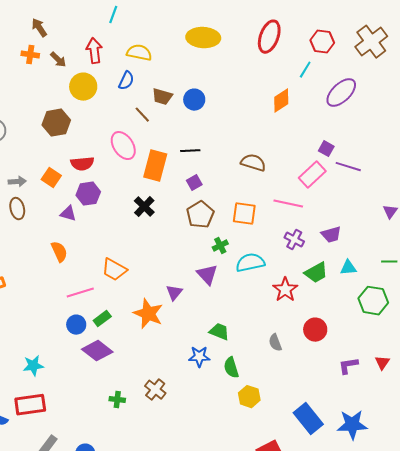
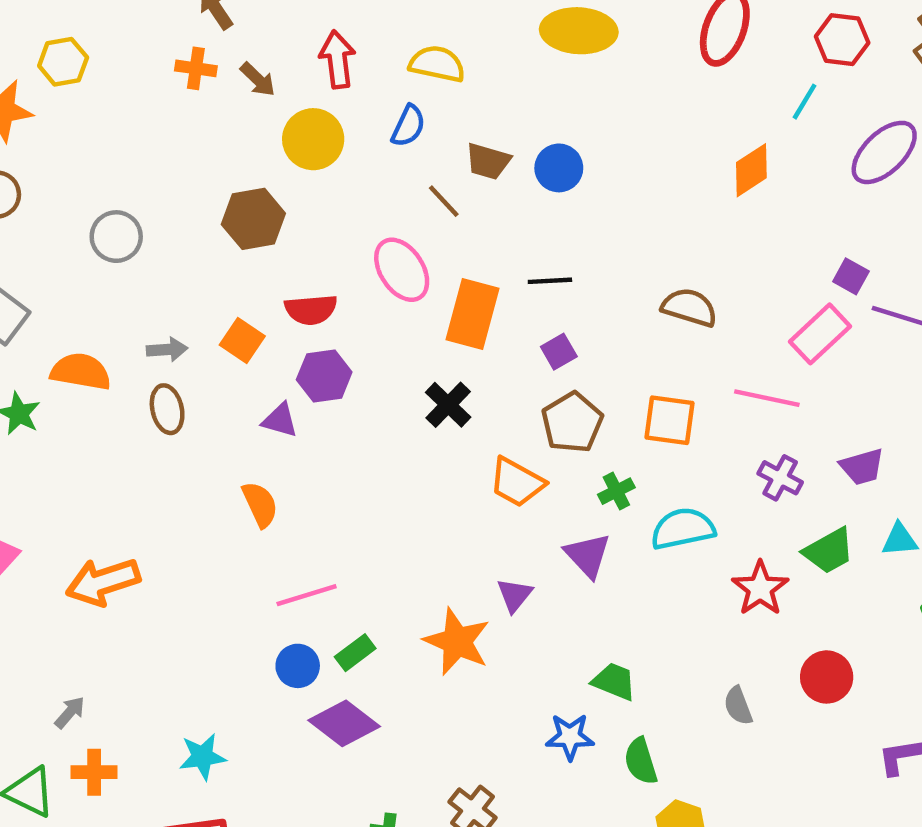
orange trapezoid: (114, 270) -> (517, 482), moved

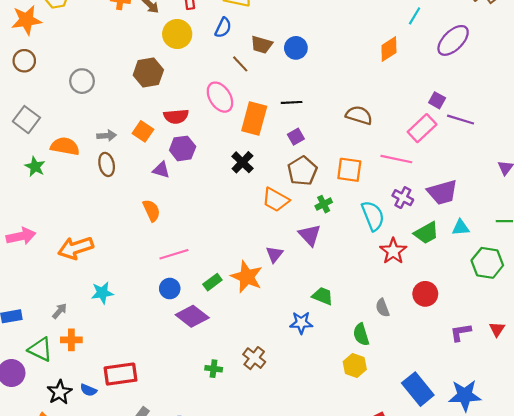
purple trapezoid: (862, 467) -> (442, 192), size x1.4
cyan semicircle: (683, 529) -> (373, 216), moved, turned 80
green rectangle: (355, 653) -> (212, 282), moved
cyan star: (202, 757) -> (102, 293), moved
green semicircle: (641, 761) -> (361, 334), moved

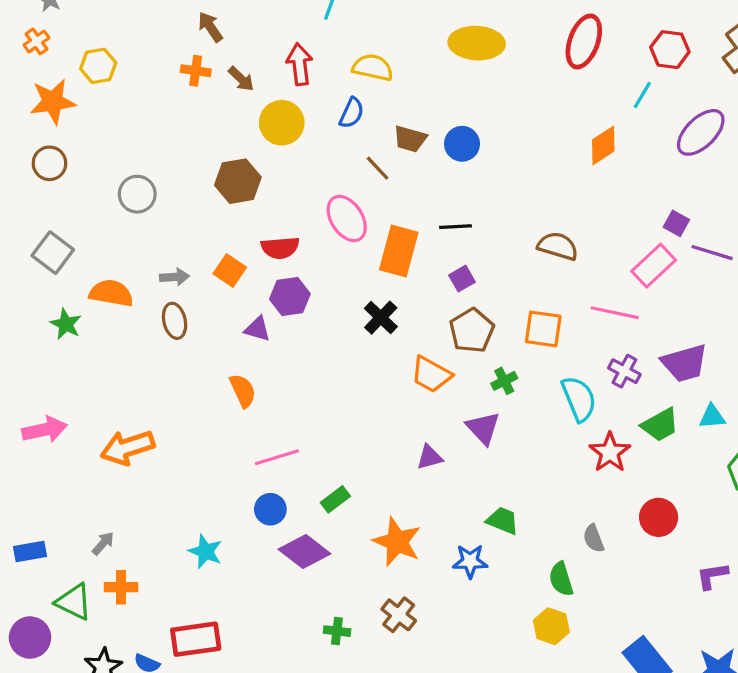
purple triangle: (274, 254) -> (430, 457), turned 36
orange star: (247, 277) -> (397, 542), moved
cyan star: (102, 293) -> (205, 551), moved, turned 30

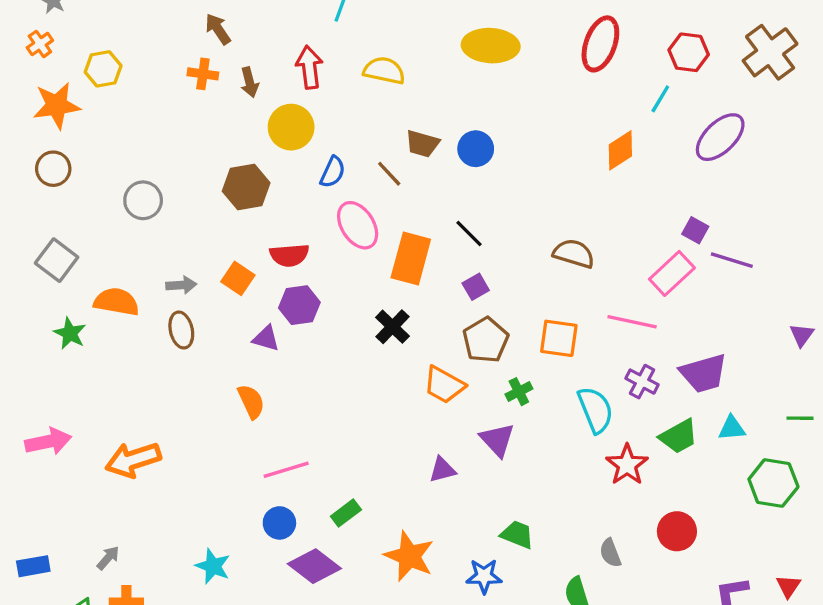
brown arrow: (241, 79) -> (249, 82), turned 32
blue semicircle: (352, 113) -> (333, 172), moved
black line: (456, 227) -> (469, 234), turned 48

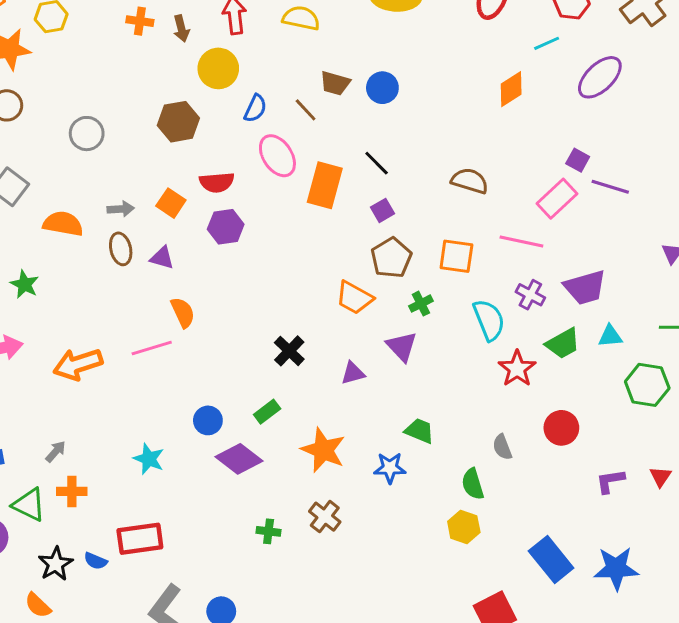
cyan line: (660, 99) -> (547, 43), turned 35
black cross: (393, 327) -> (289, 351), moved
green star: (70, 333) -> (25, 284), moved
purple triangle: (266, 338) -> (162, 258), moved
pink line: (286, 470) -> (152, 348), moved

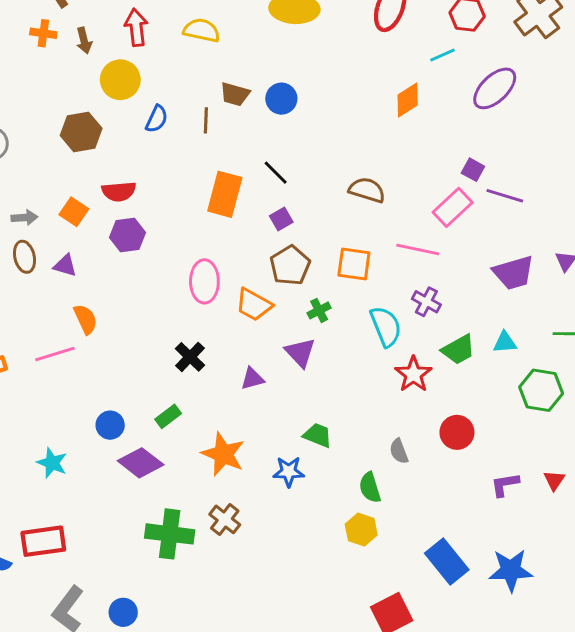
brown line: (306, 110) -> (206, 120), turned 45
pink ellipse: (277, 156) -> (204, 281), moved, turned 33
purple trapezoid: (585, 287) -> (514, 273), moved
green cross: (269, 531) -> (170, 534), size x2.0

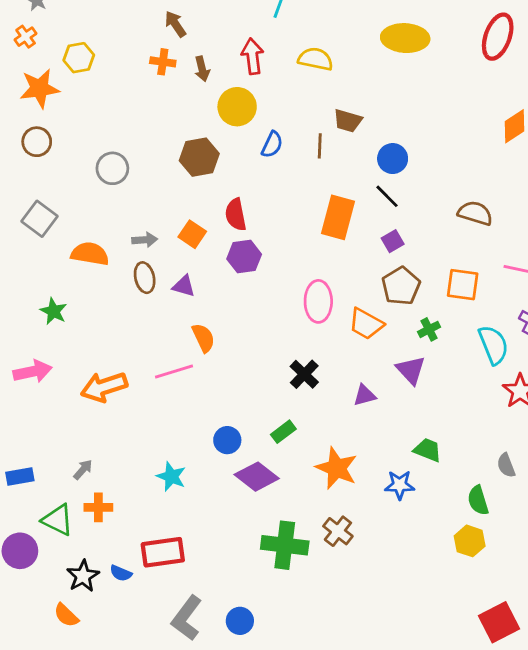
blue circle: (281, 99) -> (393, 159), moved
red semicircle: (119, 191) -> (236, 215), turned 84

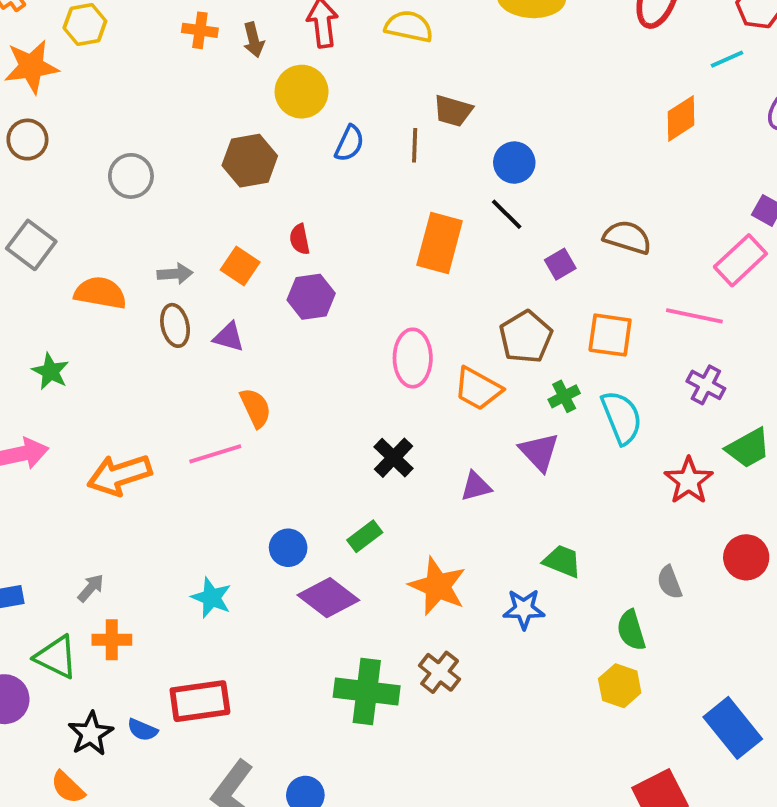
red semicircle: (236, 215) -> (300, 239), size x0.7
purple square: (393, 241) -> (560, 264), moved
cyan semicircle: (493, 345) -> (622, 417), moved

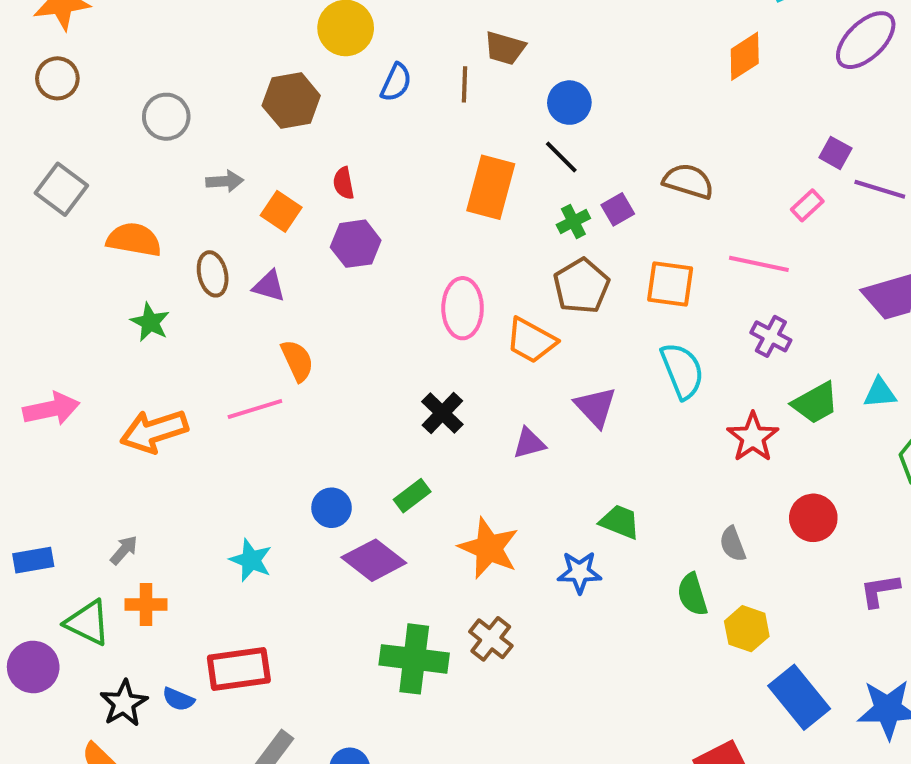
pink rectangle: (740, 260) -> (807, 205), size x0.6
gray arrow: (175, 274) -> (225, 181), moved
green star: (50, 371) -> (150, 322), moved
green cross: (564, 396) -> (573, 222), moved
yellow hexagon: (620, 686) -> (747, 629), moved

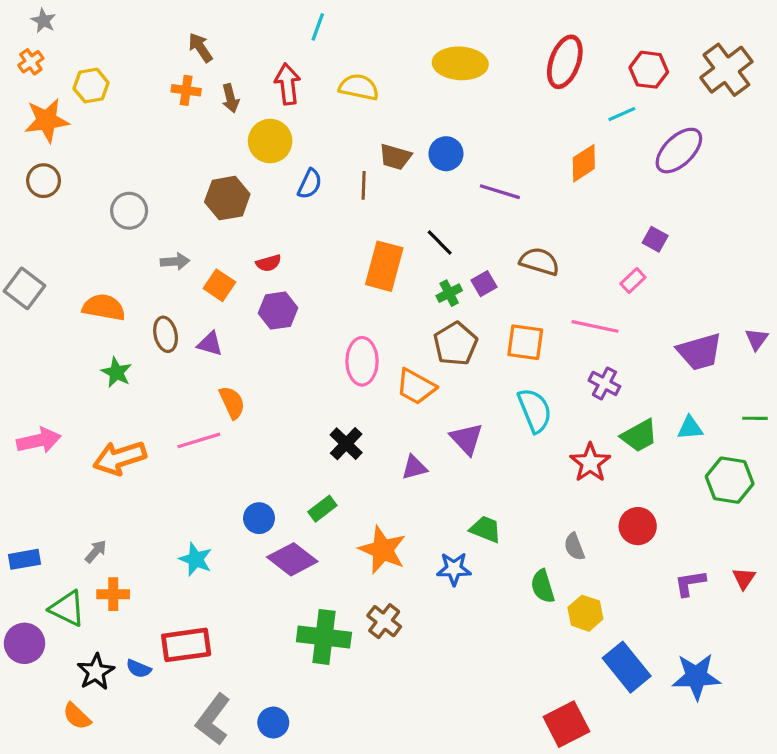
blue circle: (569, 103) -> (446, 154), moved
red semicircle: (344, 183) -> (269, 263), turned -95
gray square: (61, 189) -> (25, 288), moved
purple line: (880, 189) -> (500, 192), moved

